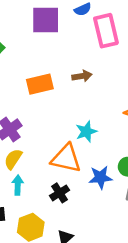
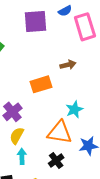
orange rectangle: (40, 84) -> (41, 84), moved

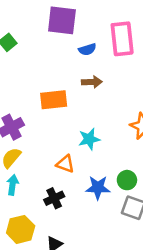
blue semicircle: (65, 11) -> (87, 49), moved
orange triangle: (60, 132) -> (65, 164), size x0.6

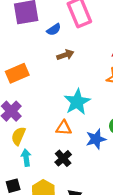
orange rectangle: (54, 100) -> (17, 73), moved
cyan star: (89, 139) -> (77, 102), size x1.4

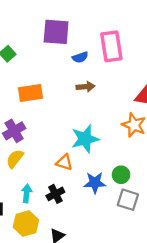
cyan arrow: (26, 158) -> (27, 193), moved

